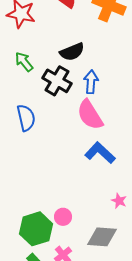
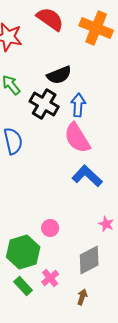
pink circle: (63, 217) -> (50, 228), moved
gray diamond: (102, 237) -> (89, 260), turned -32

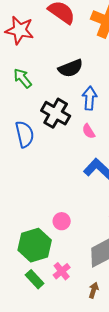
black cross: (44, 104) -> (56, 113), moved
pink semicircle: (77, 138) -> (89, 131), size x0.5

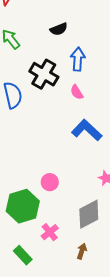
black semicircle: (71, 68) -> (59, 29), size x0.7
green rectangle: (35, 279) -> (23, 255), moved

